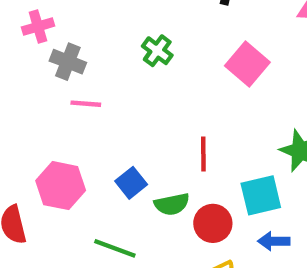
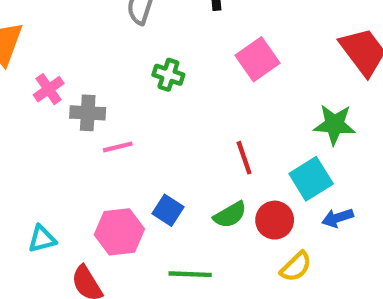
pink square: (247, 64) -> (257, 59), turned 33
blue square: (131, 183) -> (168, 210), moved

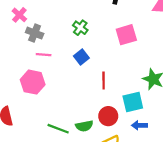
pink cross: (49, 89) -> (19, 15), turned -32
blue square: (168, 210) -> (81, 57), moved
green semicircle: (230, 215) -> (84, 126), moved
pink hexagon: (119, 232) -> (33, 82), moved

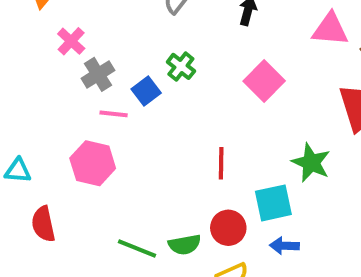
gray cross: (35, 33) -> (98, 74), turned 35
pink square: (126, 35) -> (264, 81), turned -30
blue square: (81, 57) -> (146, 91), moved

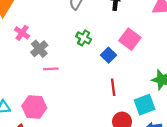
blue square: (146, 91) -> (108, 55), moved
pink hexagon: (93, 163) -> (34, 107), moved

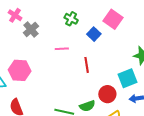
pink line: (51, 69) -> (62, 49), moved
red line: (113, 87) -> (87, 65), moved
pink hexagon: (34, 107) -> (20, 70), moved

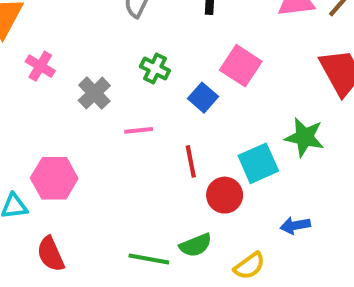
gray cross: (31, 29) -> (94, 93), moved
cyan square: (128, 78) -> (258, 163), moved
red circle: (107, 94) -> (225, 195), moved

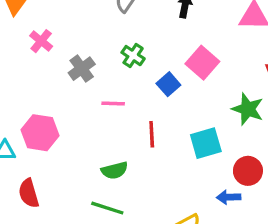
green star: (304, 137) -> (248, 109), moved
red circle: (225, 195) -> (248, 171), moved
green semicircle: (196, 245) -> (115, 170), moved

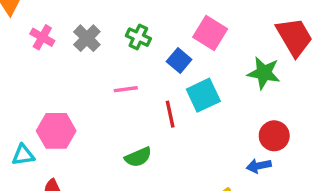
gray cross: (82, 69) -> (87, 38), moved
cyan square: (206, 143) -> (203, 95), moved

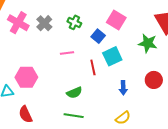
pink cross: (42, 37) -> (18, 23), size x1.5
blue arrow: (259, 166) -> (123, 88), moved, turned -80

